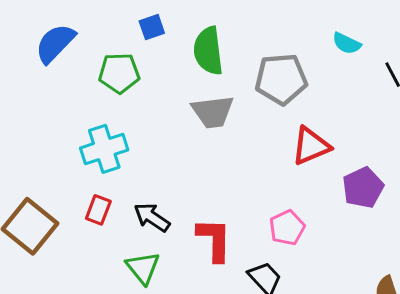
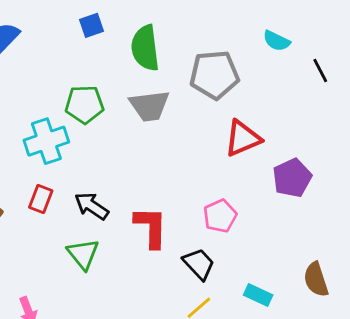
green pentagon: (119, 73) -> (84, 104), moved

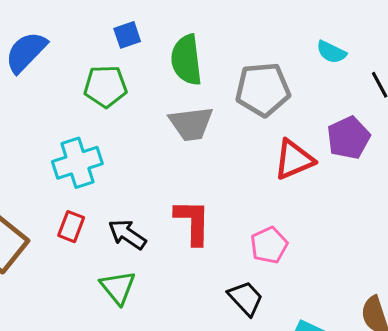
green pentagon: (84, 104) -> (105, 86), moved
purple pentagon: (292, 178) -> (348, 138), moved
red L-shape: (151, 227) -> (193, 222), moved

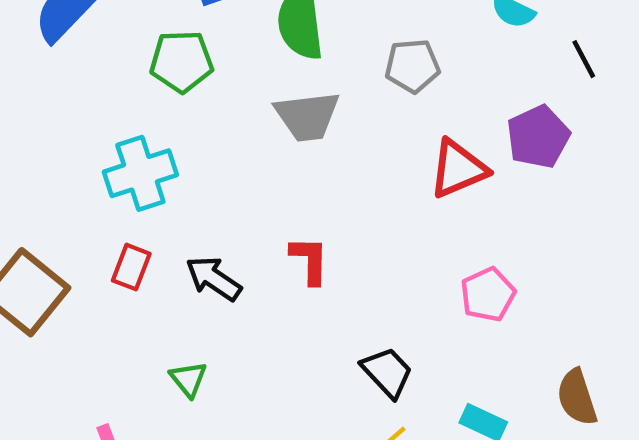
gray pentagon: (263, 89) -> (412, 66), size x0.7
red L-shape: (193, 222) -> (310, 260), size x0.7
pink pentagon: (269, 245) -> (488, 294), moved
green triangle: (118, 287) -> (188, 379), moved, size x0.7

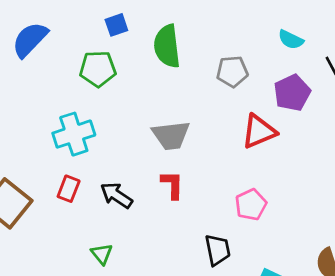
gray trapezoid: (307, 116) -> (171, 135), moved
purple pentagon: (538, 137) -> (292, 93), moved
pink pentagon: (488, 294) -> (251, 205), moved
black trapezoid: (387, 372) -> (218, 250), turned 32

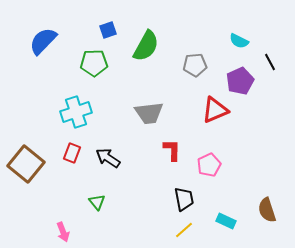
green semicircle: (167, 46) -> (146, 46), turned -144
red L-shape: (172, 185) -> (172, 150), moved

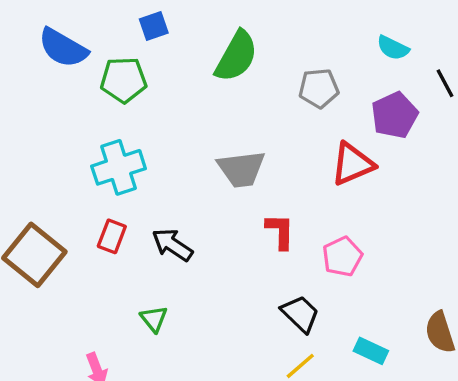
blue square: (108, 30) -> (154, 26), moved
blue semicircle: (43, 41) -> (63, 48), turned -104
green pentagon: (94, 63) -> (124, 80), moved
black trapezoid: (184, 199) -> (300, 314), turned -35

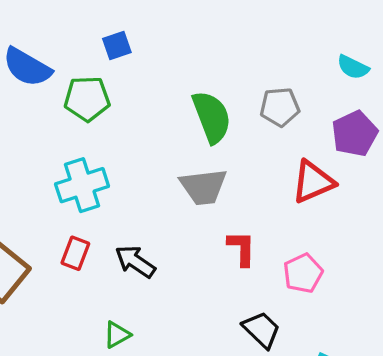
green semicircle: (236, 56) -> (212, 117), moved, turned -50
green triangle: (154, 319) -> (117, 335), turned 40

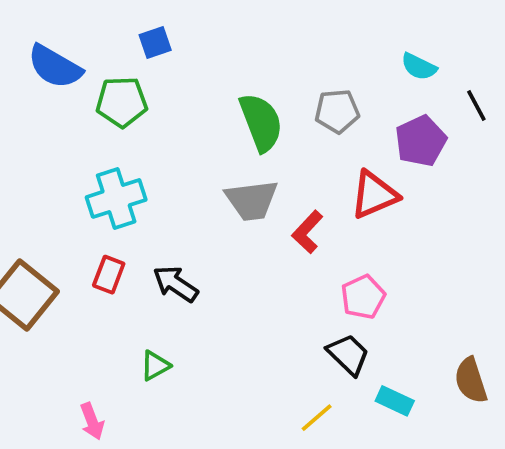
red L-shape: (242, 248) -> (307, 232), moved, turned -138
black trapezoid: (262, 330) -> (348, 354), moved

